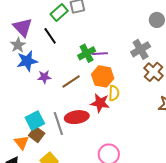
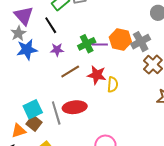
orange hexagon: (103, 76) -> (120, 40), moved
purple star: (44, 77) -> (57, 50), moved
red star: (100, 103) -> (97, 75), moved
orange triangle: (22, 142) -> (19, 131), turned 49

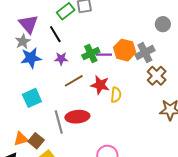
cyan square: (33, 109) -> (32, 98), moved
brown square: (34, 123) -> (36, 141), moved

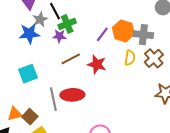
gray star: (23, 41) -> (40, 19), moved
gray cross: (145, 53) -> (143, 35), turned 30
green cross: (91, 54) -> (67, 24), moved
purple line: (104, 55) -> (102, 34), turned -56
yellow semicircle: (116, 95) -> (130, 58), moved

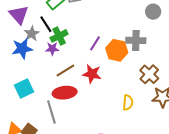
orange hexagon: (123, 31) -> (117, 50), moved
yellow semicircle: (130, 58) -> (128, 103), moved
brown cross: (154, 58) -> (149, 74), moved
red ellipse: (72, 95) -> (65, 93), moved

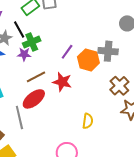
red ellipse: (65, 93) -> (34, 99), turned -35
yellow semicircle: (128, 103) -> (88, 121), moved

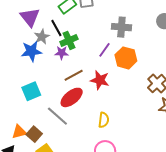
gray cross: (108, 51) -> (121, 27), moved
gray line: (19, 117) -> (57, 116), turned -35
yellow semicircle: (88, 121) -> (104, 120), moved

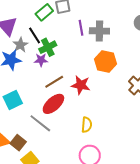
purple line: (104, 50) -> (81, 28), moved, turned -42

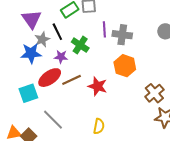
green cross: (48, 47) -> (80, 45), moved, turned -36
red ellipse: (53, 104) -> (50, 78), moved

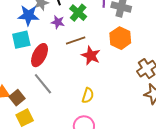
red ellipse: (50, 78) -> (40, 55), moved, turned -35
brown line: (72, 80) -> (76, 40), moved
cyan square: (28, 93) -> (21, 40), moved

